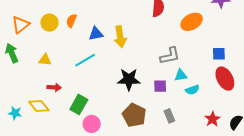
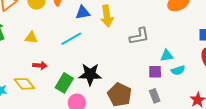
gray L-shape: (170, 56) -> (139, 36), moved
black star: (129, 79) -> (90, 74), moved
purple square: (160, 86) -> (155, 72), moved

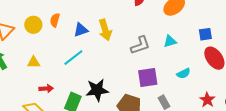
cyan triangle: (167, 56) -> (170, 41), moved
purple square: (155, 72) -> (148, 77), moved, size x1.5

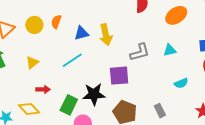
yellow triangle: (34, 62) -> (32, 62), turned -40
purple square: (148, 77) -> (119, 76), moved

